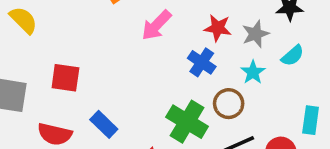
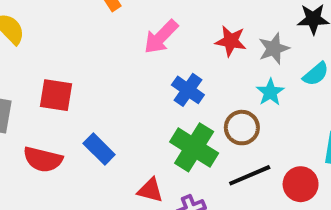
blue cross: (202, 62) -> (188, 90), moved

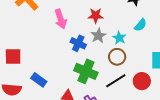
pink arrow: (161, 37) -> (61, 19), turned -54
gray star: (274, 48) -> (98, 36), moved
brown circle: (242, 128) -> (117, 57), moved

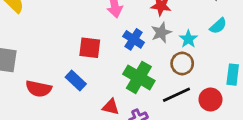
red square: (13, 57) -> (90, 48), moved

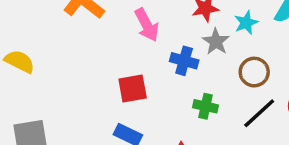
cyan star: (188, 39) -> (246, 23), moved, turned 30
green cross: (139, 77) -> (206, 106), size x0.6

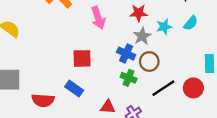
blue cross: (184, 61) -> (126, 54), moved
brown circle: (254, 72) -> (149, 62), moved

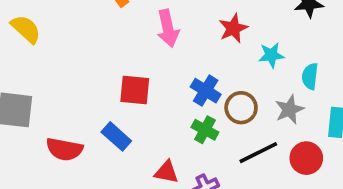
red star: (139, 13) -> (233, 28), turned -30
cyan semicircle: (191, 23) -> (310, 76), moved, turned 140
gray star: (142, 36) -> (289, 109), moved

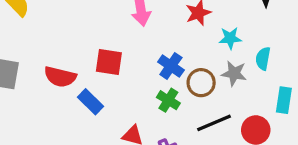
gray star: (289, 109) -> (234, 73), moved, turned 30
red semicircle: (64, 149) -> (60, 77), moved

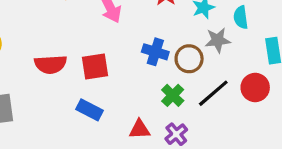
red semicircle: (60, 77) -> (51, 64), moved
green cross: (168, 100) -> (173, 95), moved, turned 30

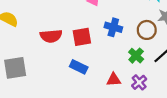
blue cross: (155, 52) -> (113, 27), moved

